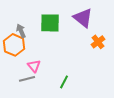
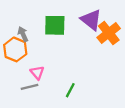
orange cross: (98, 42) -> (109, 33), moved, size x1.5

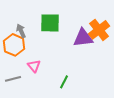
purple triangle: (91, 20) -> (83, 38), moved, turned -45
gray line: (30, 87) -> (13, 79), moved

